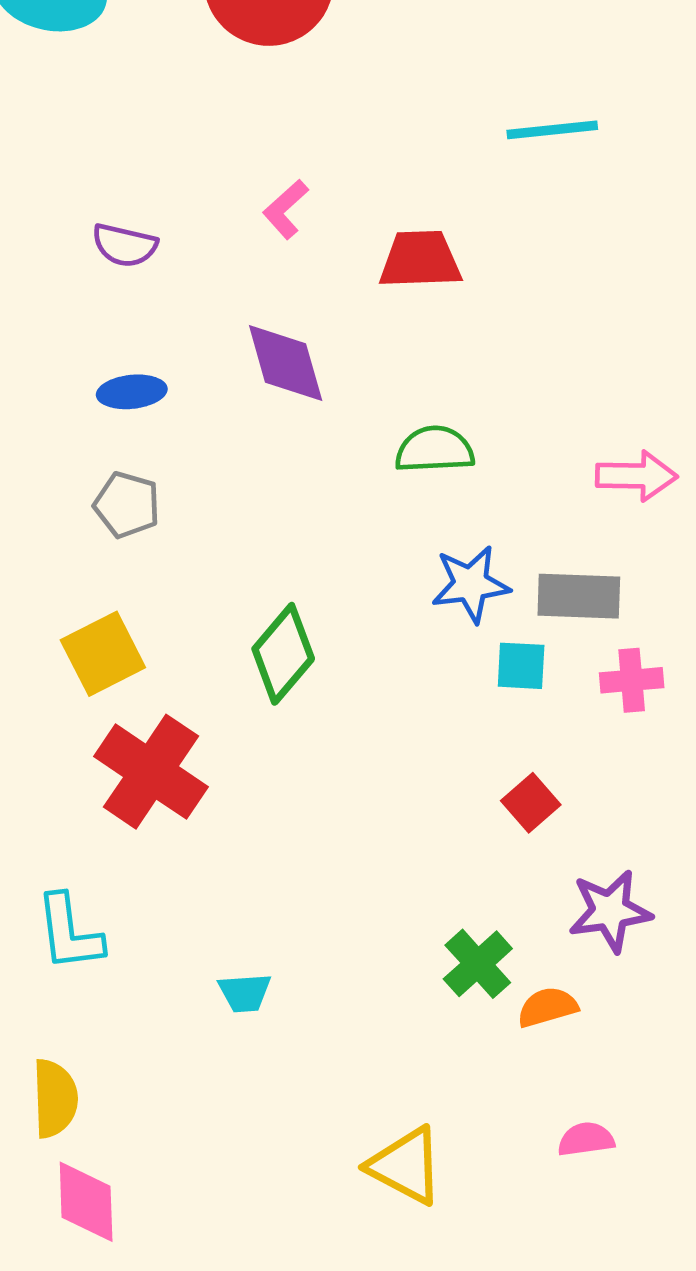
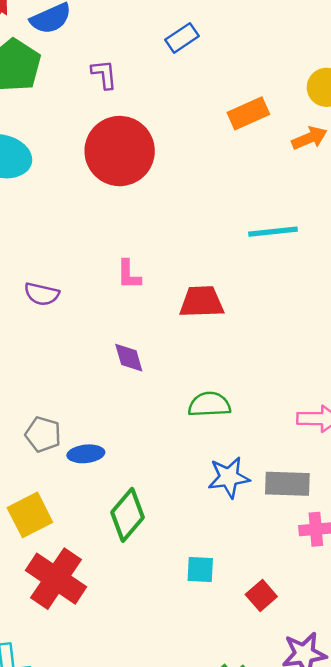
pink L-shape: (286, 209) -> (129, 274), turned -48
purple diamond: (286, 363) -> (129, 358), size x0.7
blue ellipse: (132, 392) -> (86, 454), moved
cyan square: (521, 666) -> (200, 570), moved

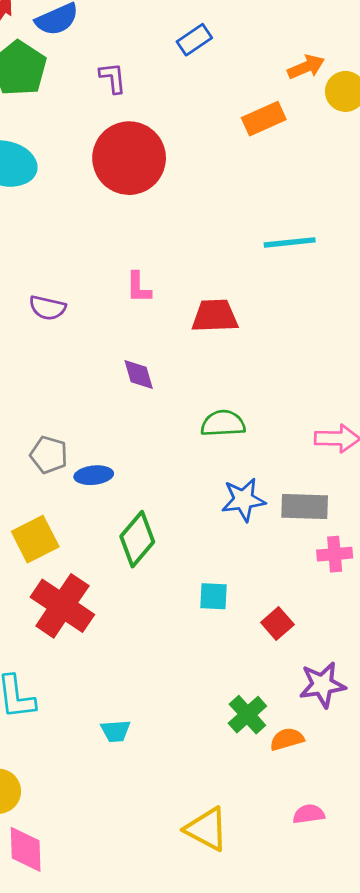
orange arrow: (309, 138) -> (306, 67), moved

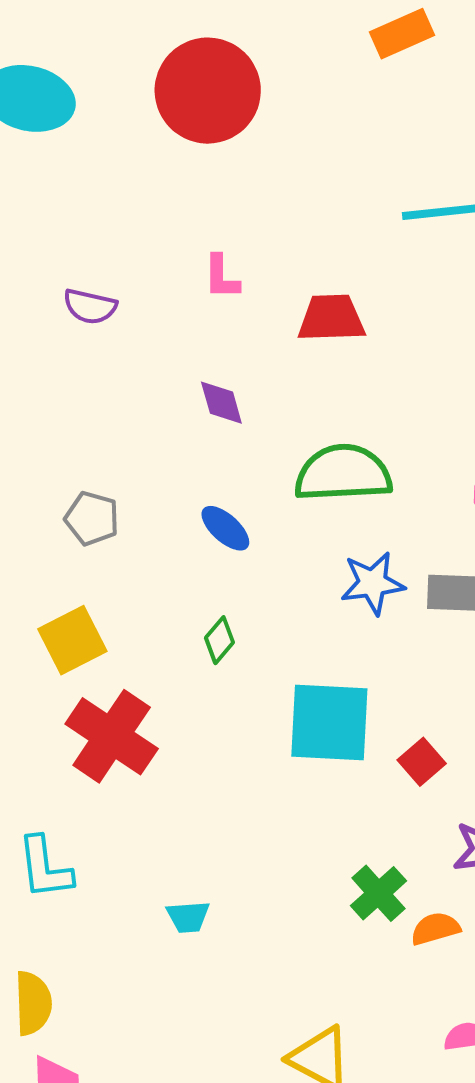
green semicircle: (223, 423) -> (343, 473), size x1.5
blue ellipse: (94, 475) -> (225, 528), moved, turned 48
green diamond: (137, 539) -> (219, 640), size x0.6
cyan square: (213, 596) -> (329, 723), size x2.0

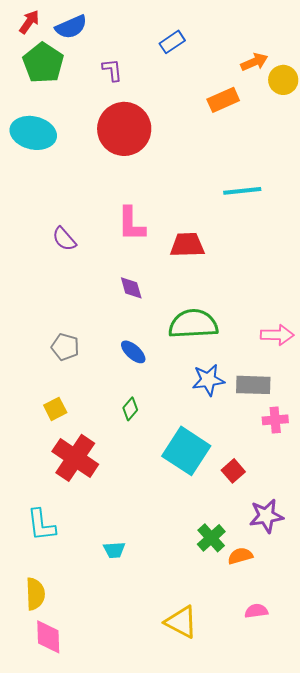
pink L-shape: (221, 277) -> (131, 224), size x1.5
purple semicircle: (90, 306) -> (64, 239), turned 36
yellow square: (72, 640) -> (55, 409), size x0.7
cyan square: (329, 723) -> (186, 451), turned 30

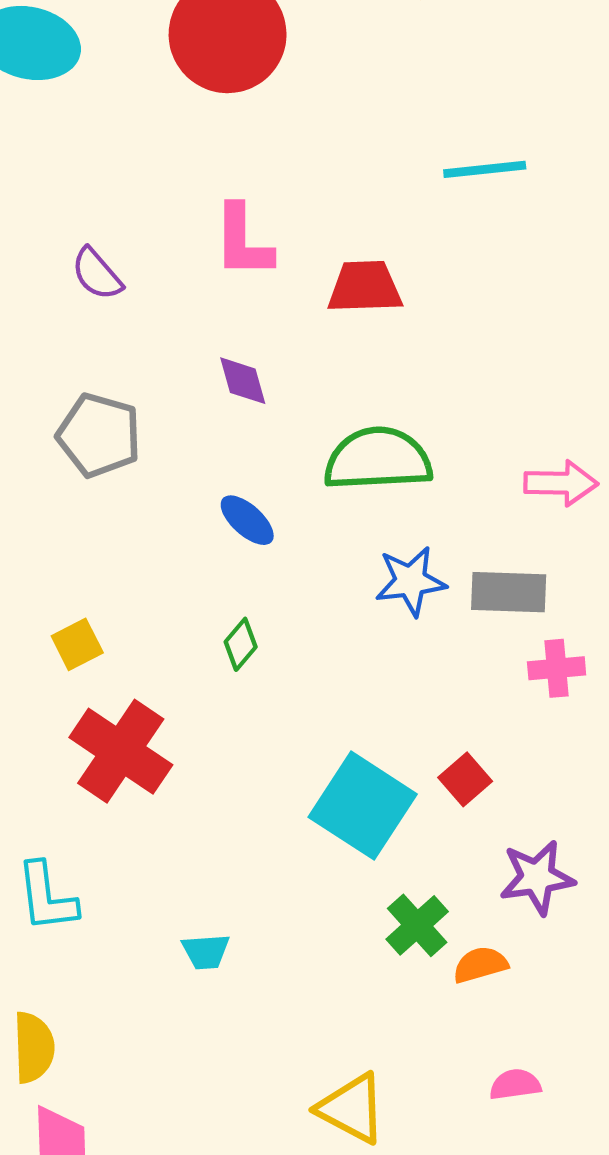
gray pentagon: (65, 347) -> (99, 435), moved, size x1.4
cyan square: (186, 451) -> (363, 806), moved

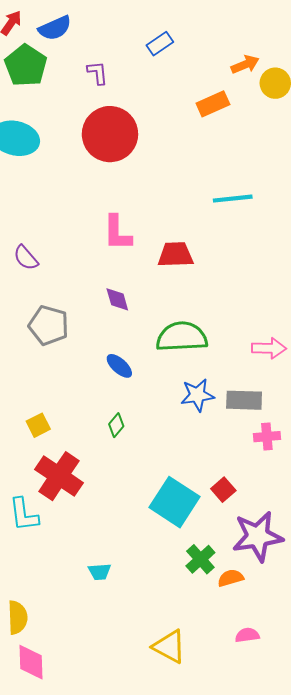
purple semicircle: (97, 274) -> (26, 258), moved
purple star: (537, 877) -> (258, 536), size x1.4
cyan L-shape: (47, 897) -> (24, 515), moved

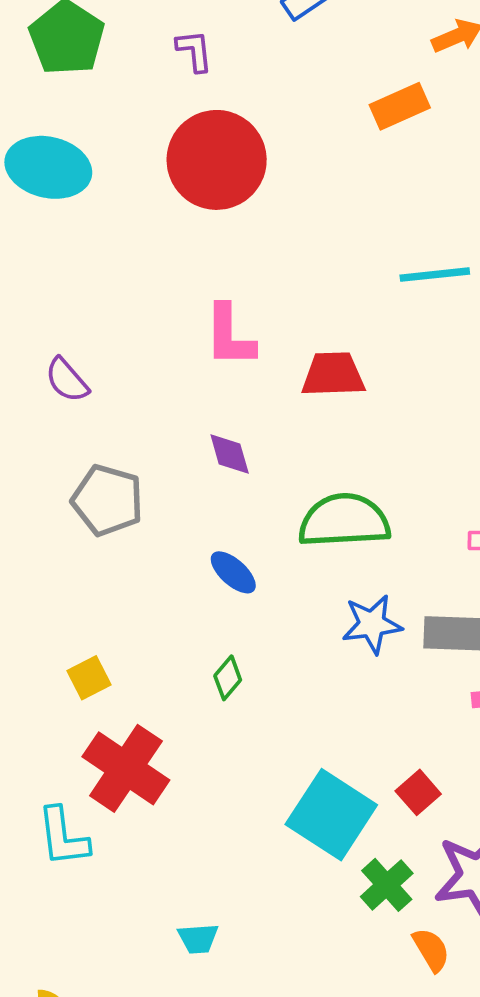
green cross: (200, 559) -> (387, 885), moved
orange semicircle: (231, 578) -> (431, 950), turned 75

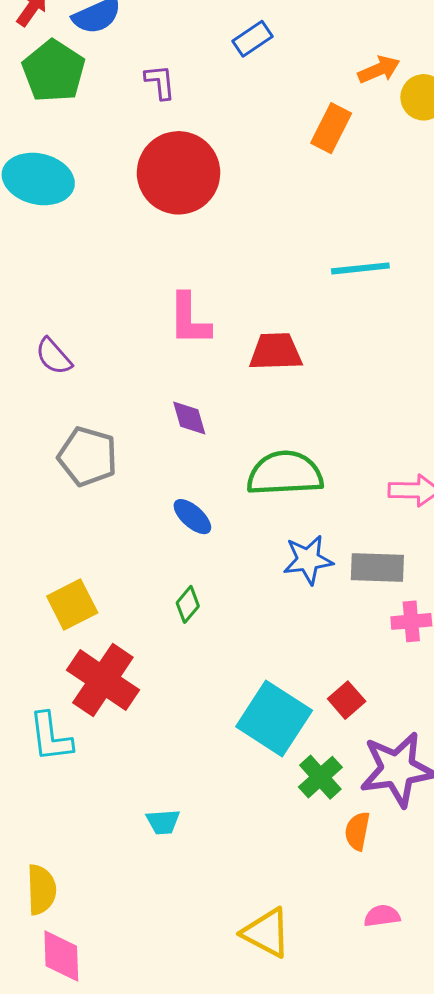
orange rectangle: (400, 106) -> (331, 128), turned -39
yellow square: (89, 678) -> (72, 604), size x1.4
orange semicircle: (431, 950) -> (357, 831), turned -138

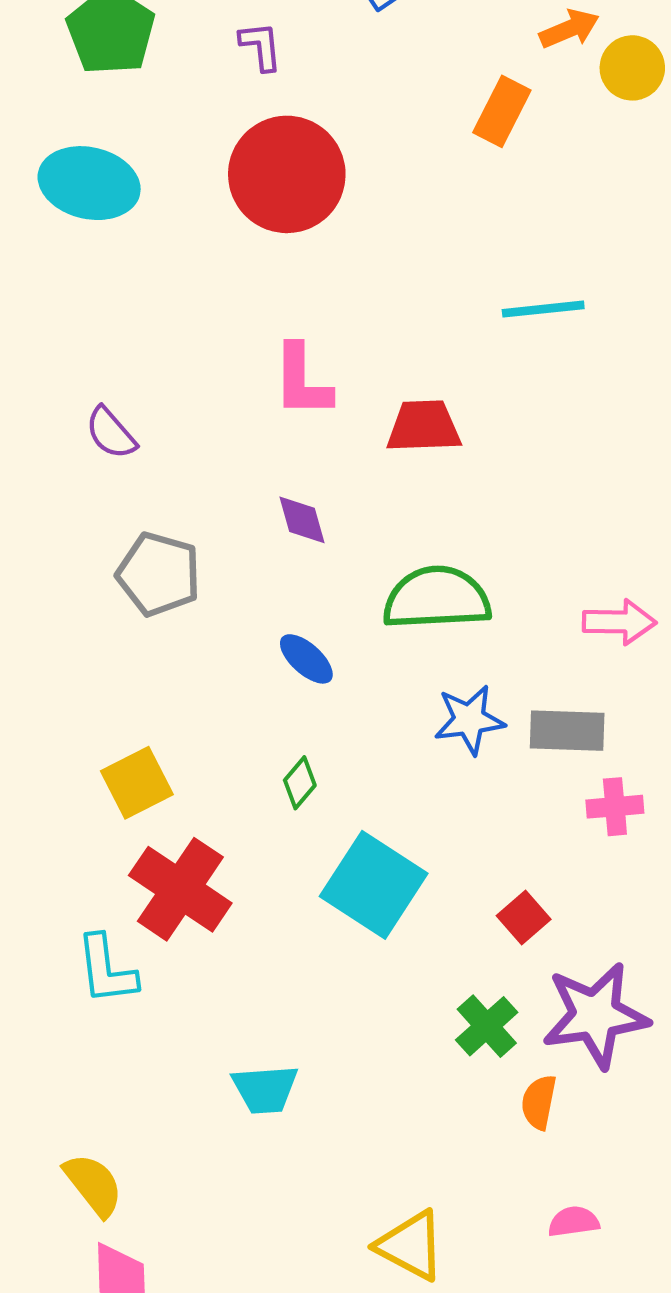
cyan square: (274, 719) -> (374, 885), moved
cyan trapezoid: (163, 822) -> (265, 1089), size x1.4
yellow semicircle: (41, 890) -> (93, 1185), turned -36

